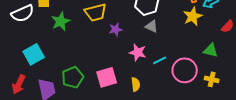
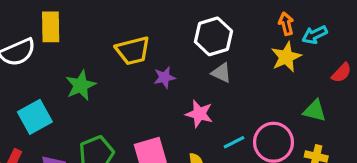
green star: (61, 21) -> (81, 85), moved
cyan line: (160, 60) -> (234, 142), moved

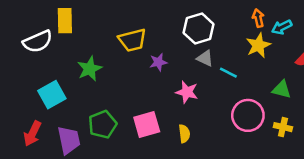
cyan line: (234, 142) -> (228, 73), moved, turned 54

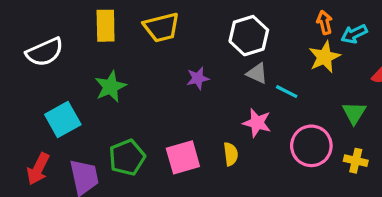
yellow rectangle: (65, 21) -> (106, 26), moved
yellow trapezoid: (132, 40) -> (162, 27), moved
green triangle: (282, 89) -> (354, 113), turned 48
pink star: (187, 92) -> (257, 123), moved
yellow semicircle: (184, 134) -> (231, 154), moved

